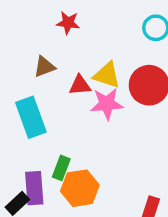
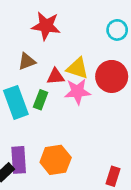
red star: (68, 23) -> (46, 26), size x1.5
green rectangle: (61, 168) -> (41, 100), moved

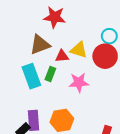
cyan circle: (117, 30) -> (109, 36), moved
brown triangle: (27, 61) -> (40, 45), size x1.5
pink star: (77, 92) -> (79, 82), moved

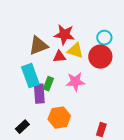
red star: (55, 17) -> (64, 35), moved
green rectangle: (50, 74) -> (48, 84), moved
purple rectangle: (34, 120) -> (39, 94), moved

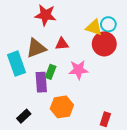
red star: (64, 35) -> (45, 15), moved
brown triangle: (38, 46) -> (36, 48), moved
yellow triangle: (75, 51) -> (94, 27), moved
cyan rectangle: (30, 76) -> (17, 64), moved

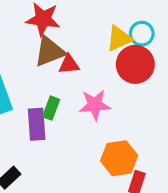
yellow triangle: (94, 27) -> (119, 38), turned -42
brown triangle: (36, 48) -> (50, 51), moved
orange hexagon: (62, 107) -> (119, 158), moved

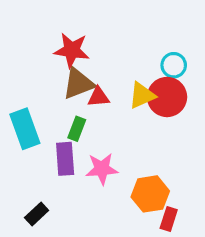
yellow triangle: (119, 38) -> (142, 95), moved
pink star: (95, 105) -> (102, 169), moved
green rectangle: (51, 108) -> (77, 129), moved

